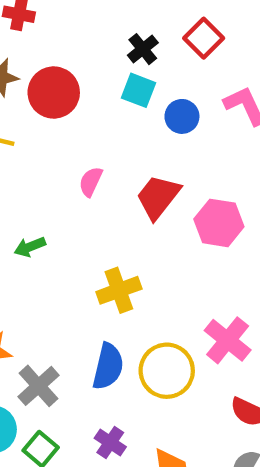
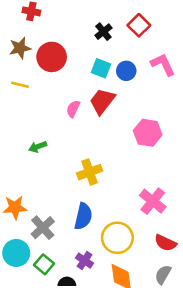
cyan square: (138, 90) -> (101, 68), moved
red trapezoid: (158, 197) -> (102, 101), moved
yellow circle: (167, 371) -> (117, 238), moved

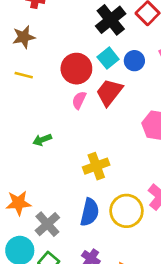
black cross: (103, 32) -> (111, 20), size x1.6
red circle: (52, 57) -> (76, 69), moved
cyan square: (101, 68) -> (108, 58), turned 30
yellow circle: (117, 238) -> (126, 211), moved

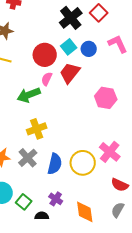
green arrow: (42, 140) -> (29, 95), moved, size x1.6
yellow cross: (96, 166) -> (37, 129), moved
gray cross: (47, 224) -> (28, 158), moved

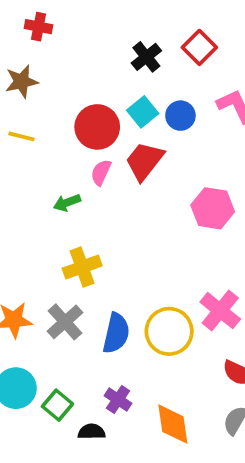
black cross: (71, 18) -> (146, 57), size x0.7
green arrow: (29, 95) -> (67, 203), size x0.6

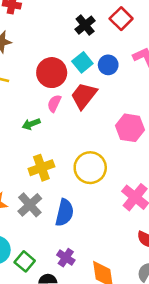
yellow circle: (169, 331) -> (90, 168), moved

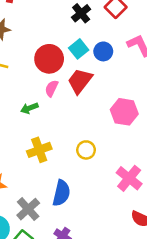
yellow circle: (90, 168) -> (86, 150), size x0.6
gray cross: (30, 205) -> (28, 209), moved

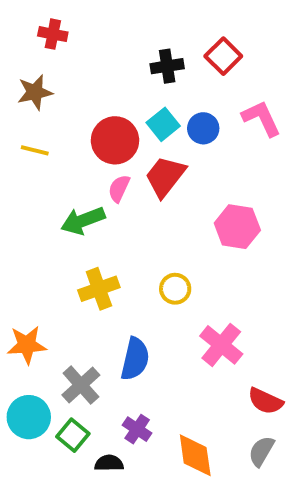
black cross: (81, 13) -> (167, 66), turned 30
green arrow: (29, 108) -> (83, 221), size x1.5
pink cross: (129, 178) -> (221, 345), moved

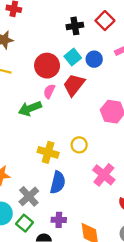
yellow cross: (99, 289) -> (48, 152), moved, turned 36
purple cross: (137, 429) -> (59, 220), turned -32

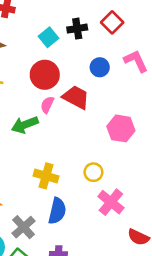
cyan square: (73, 57) -> (48, 37), moved
red trapezoid: (74, 85) -> (76, 97), turned 80
yellow circle: (79, 145) -> (93, 172), moved

